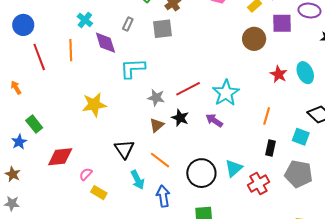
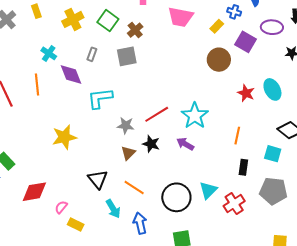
purple square: (282, 23) -> (246, 42), turned 35

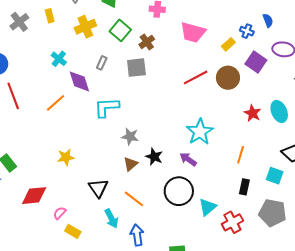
orange line: (37, 85) -> (56, 103), moved, turned 50
red line: (157, 114) -> (196, 77), moved
yellow star: (64, 137) -> (66, 157), moved, size x0.7
black circle: (176, 197) -> (179, 191), moved

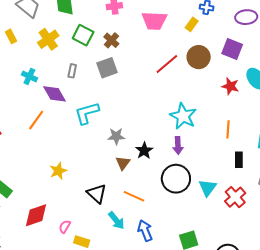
purple square: (256, 62) -> (232, 49), moved
black star: (154, 157) -> (144, 151), turned 30
purple arrow: (188, 159) -> (178, 145), turned -114

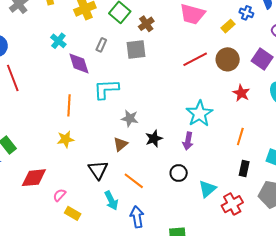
red star: (230, 86) -> (241, 93), moved
orange line: (36, 120) -> (69, 105), moved, turned -45
brown triangle: (123, 163) -> (120, 144), moved
black circle: (176, 179) -> (179, 173), size x0.6

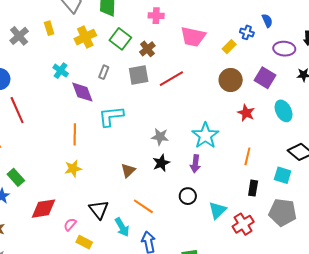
red line: (195, 59) -> (171, 79), moved
gray star: (130, 118) -> (160, 137), moved
black triangle: (98, 170) -> (99, 210), moved

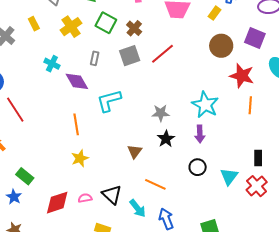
red star: (246, 113) -> (242, 76), size x1.4
orange line: (247, 156) -> (250, 105), moved
black rectangle: (253, 188) -> (258, 158), moved
pink semicircle: (70, 225) -> (85, 198), moved, turned 48

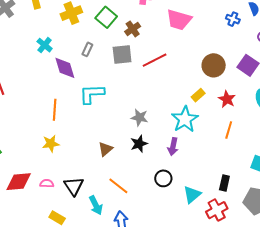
yellow rectangle: (214, 13) -> (198, 95), moved
red star: (242, 76) -> (227, 99), size x0.7

